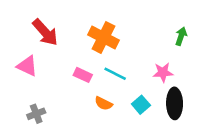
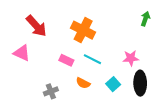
green arrow: (181, 36) -> (145, 19), moved
gray cross: (36, 114) -> (51, 91), moved

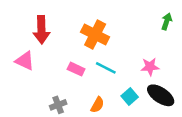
red arrow: (36, 26) -> (41, 30), turned 40
orange semicircle: (83, 83) -> (97, 105), moved, turned -88
black ellipse: (140, 83) -> (161, 95), turned -55

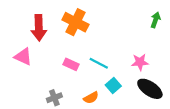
orange cross: (95, 35) -> (75, 22), moved
cyan square: (130, 96) -> (113, 85), moved
orange semicircle: (97, 105) -> (91, 98), turned 32

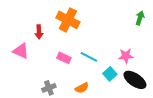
red arrow: (39, 28) -> (39, 32), moved, size x0.6
cyan square: (113, 85) -> (110, 74), moved

